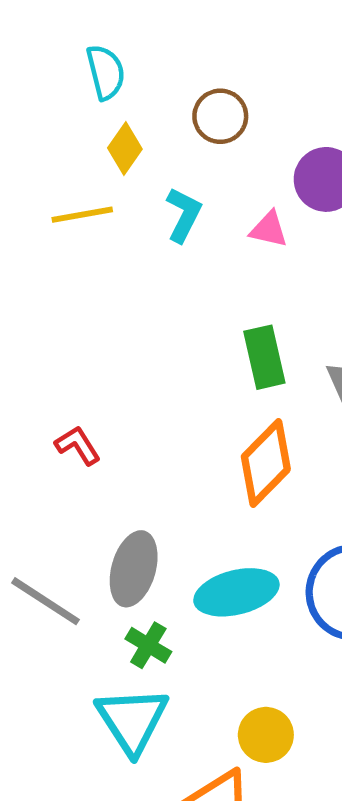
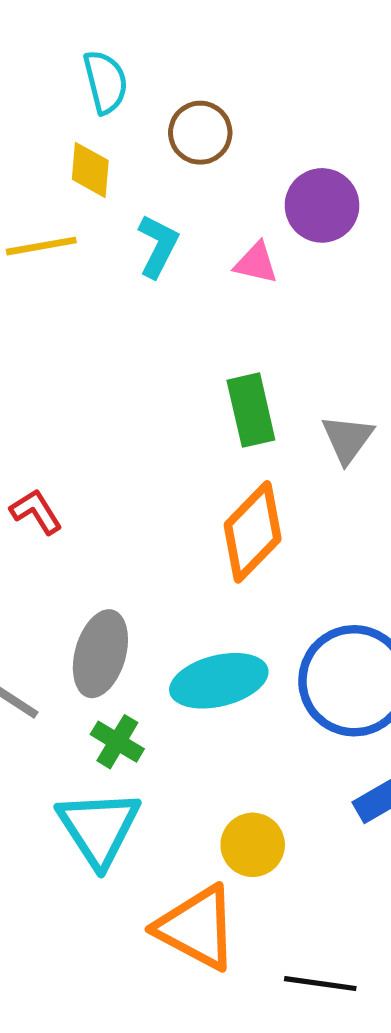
cyan semicircle: (106, 72) -> (105, 82), moved
yellow diamond: (125, 149) -> (90, 170), turned -30

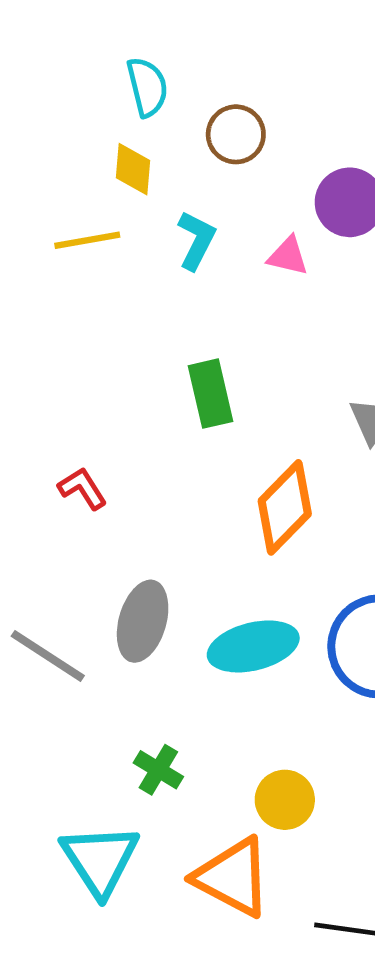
green rectangle: (251, 410) -> (211, 394), moved
green cross: (117, 742) -> (158, 770), moved
cyan triangle: (99, 828) -> (100, 860), moved

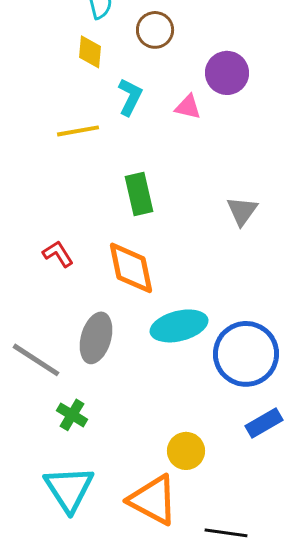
yellow line: (87, 240) -> (78, 131), moved
orange diamond: (285, 507) -> (131, 268), moved, turned -56
cyan ellipse: (253, 646) -> (179, 326), moved
green cross: (158, 770) -> (72, 415), moved

